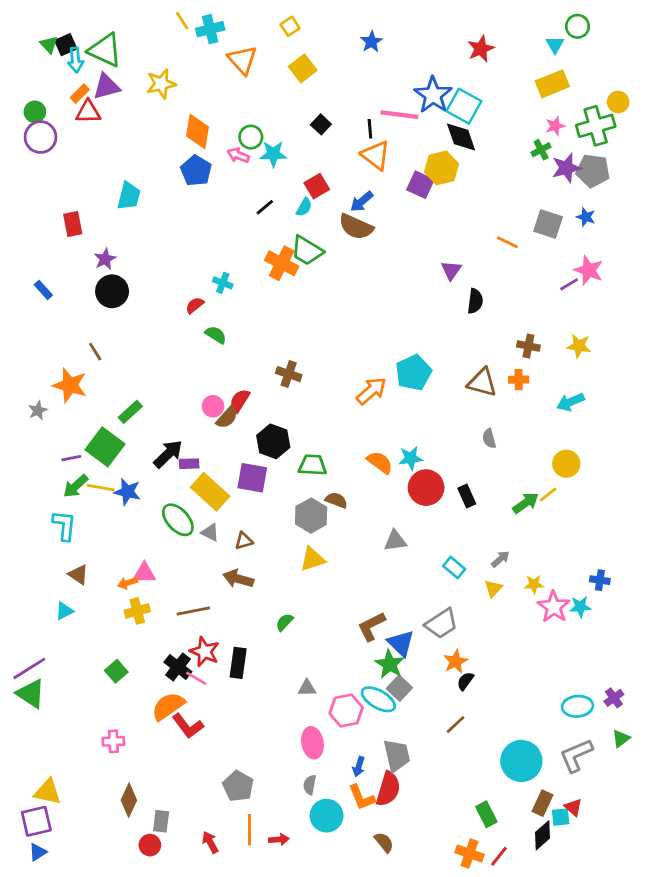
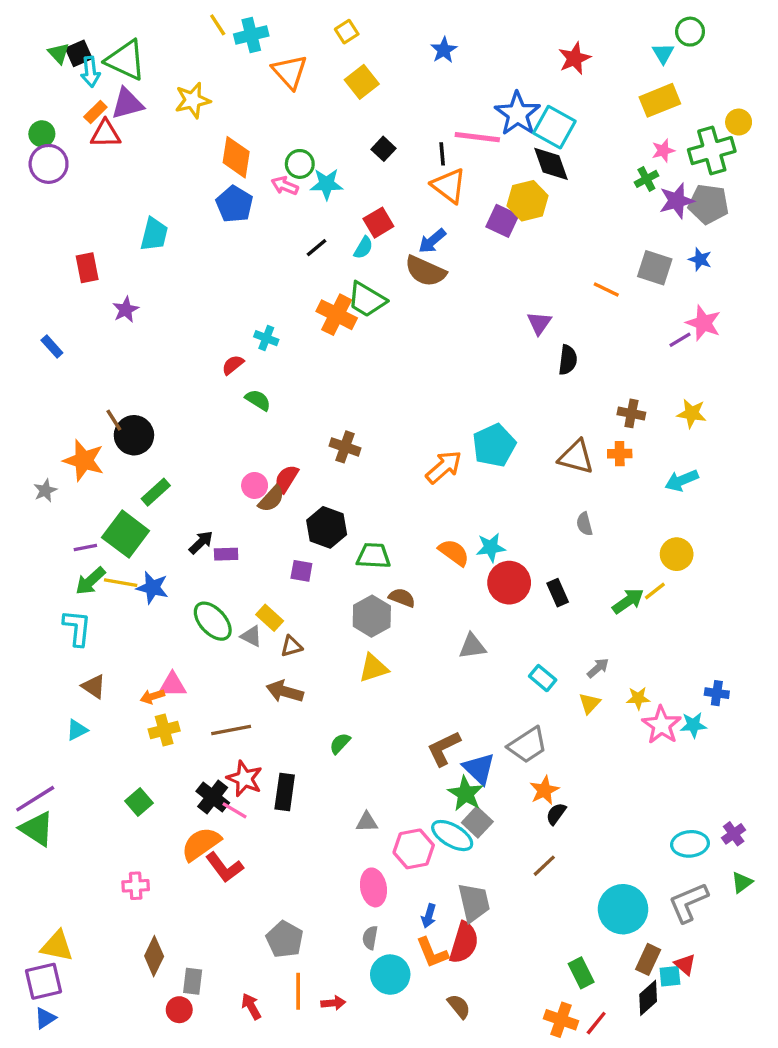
black circle: (112, 291) -> (134, 435), moved
black arrow: (168, 454) -> (201, 542), size x0.7
purple square: (252, 478) -> (301, 571), size x0.6
yellow rectangle: (210, 492) -> (270, 618), moved, size x0.6

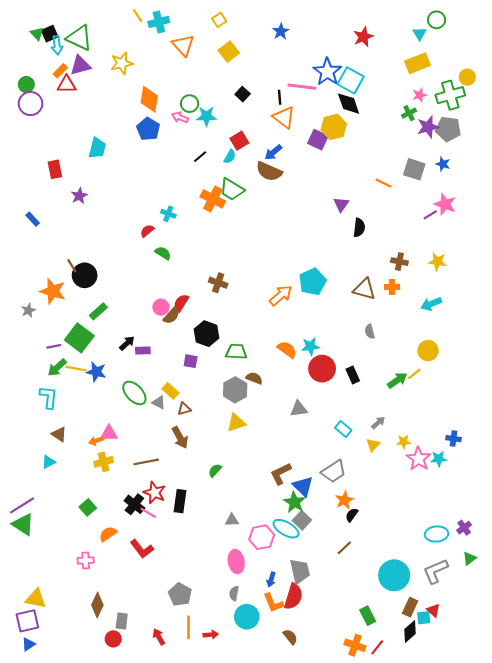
brown arrow: (285, 691) -> (180, 438), turned -135
orange semicircle: (201, 844) -> (108, 534), moved, size x0.7

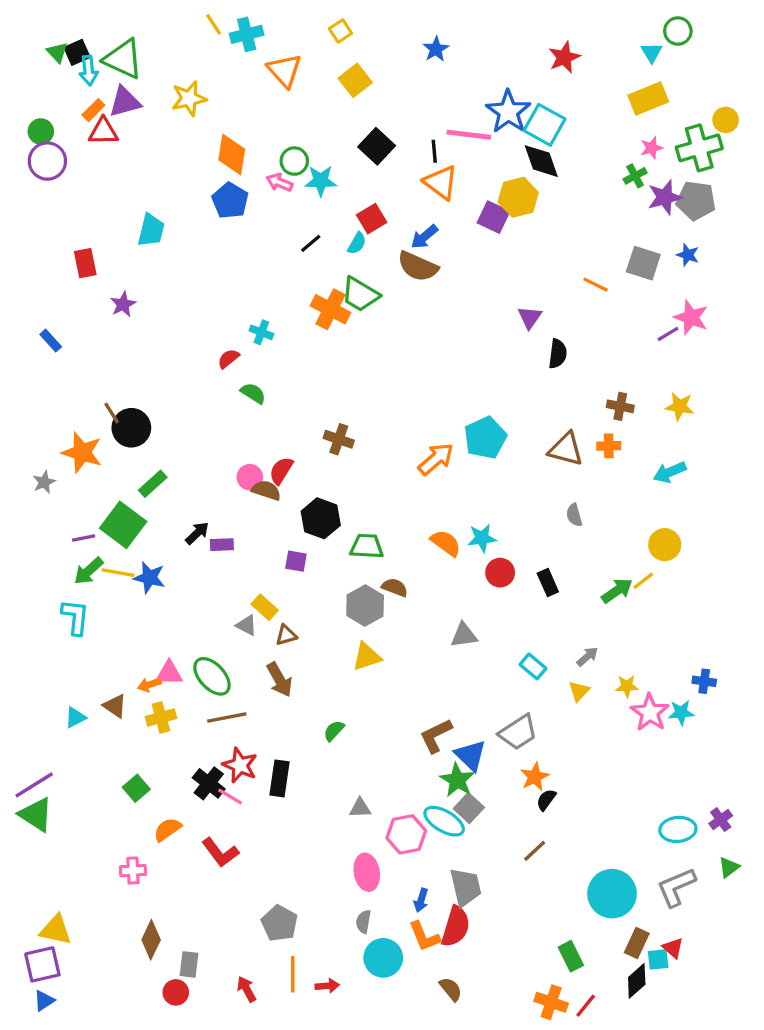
black square: (243, 94) -> (377, 146), size x1.5
brown semicircle: (172, 316) -> (266, 490), turned -114
red circle: (322, 369) -> (500, 573), size x0.7
green ellipse: (134, 393) -> (212, 676), moved
brown triangle: (59, 434) -> (115, 706), moved

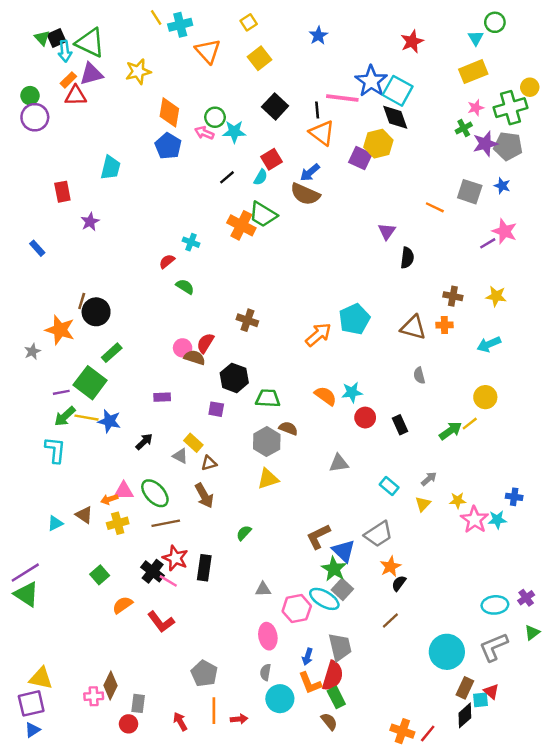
brown line: (112, 413) -> (82, 301), turned 49
black arrow: (197, 533) -> (144, 442), moved
pink cross: (133, 871) -> (94, 696), moved
green rectangle: (571, 956) -> (336, 697), moved

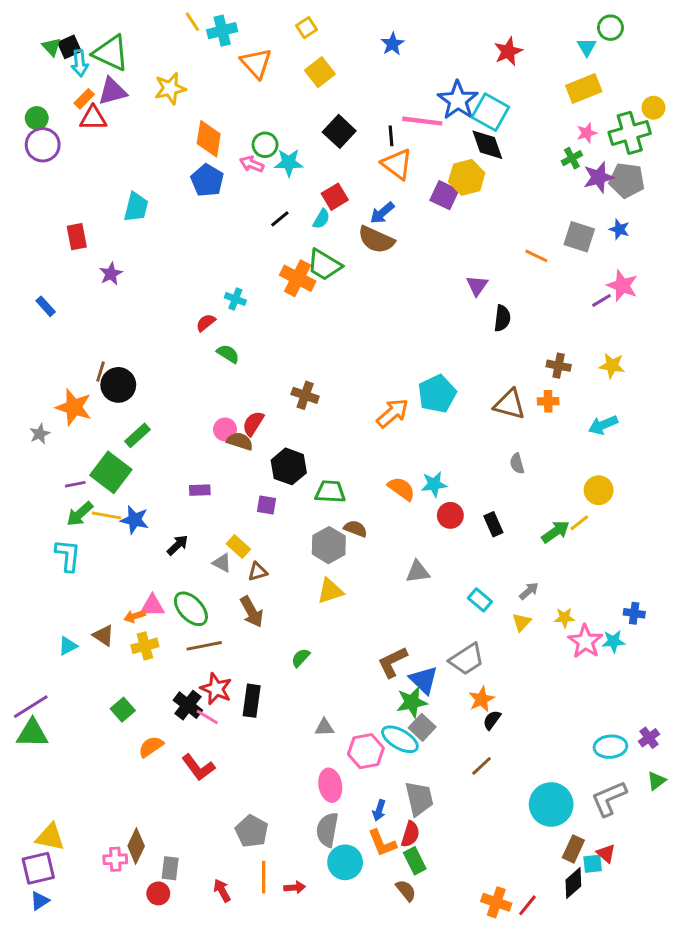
green star: (334, 569) -> (412, 702), turned 30
green triangle: (26, 594) -> (32, 733), turned -32
gray semicircle: (265, 672) -> (327, 830), size x1.6
red semicircle: (333, 676) -> (410, 834), size x0.7

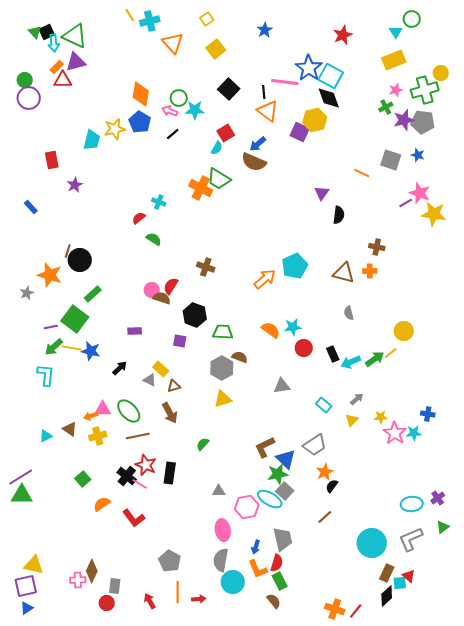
yellow star: (170, 88) -> (115, 129), moved
black line: (280, 219) -> (173, 134), moved
yellow star: (612, 366) -> (434, 214), moved, size x1.4
cyan arrow: (603, 425) -> (351, 362), moved

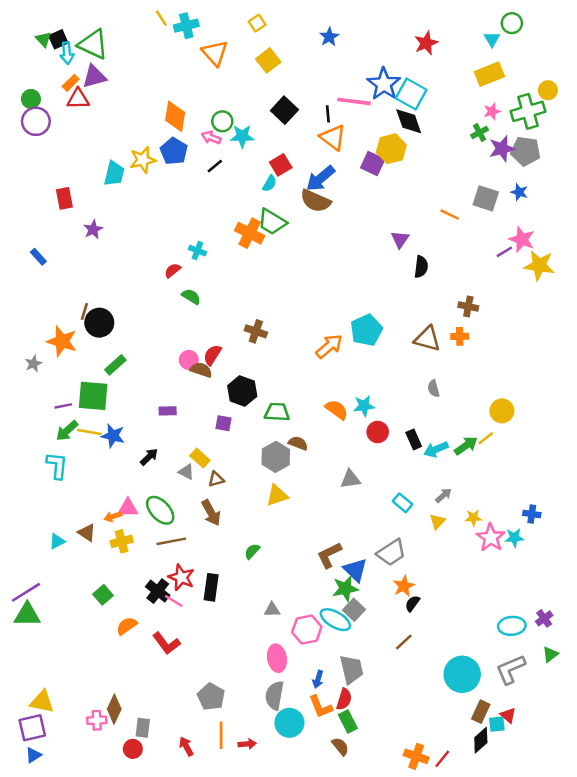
blue arrow: (258, 144) -> (320, 178), size x1.4
green square: (75, 319) -> (93, 396), turned -32

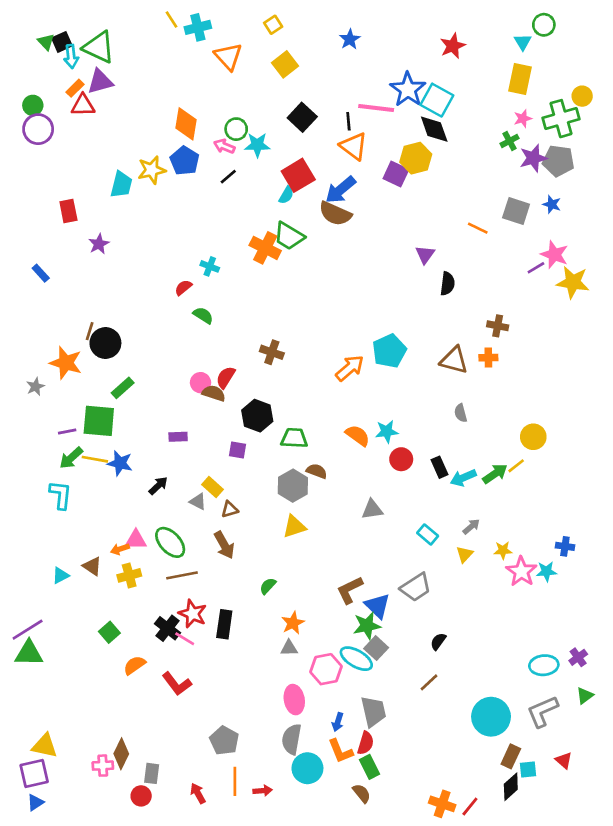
yellow rectangle: (489, 74) -> (520, 79), turned -56
red square: (281, 165) -> (298, 175), size x1.4
orange star: (404, 586) -> (293, 623), moved
red triangle: (508, 715) -> (564, 760), moved

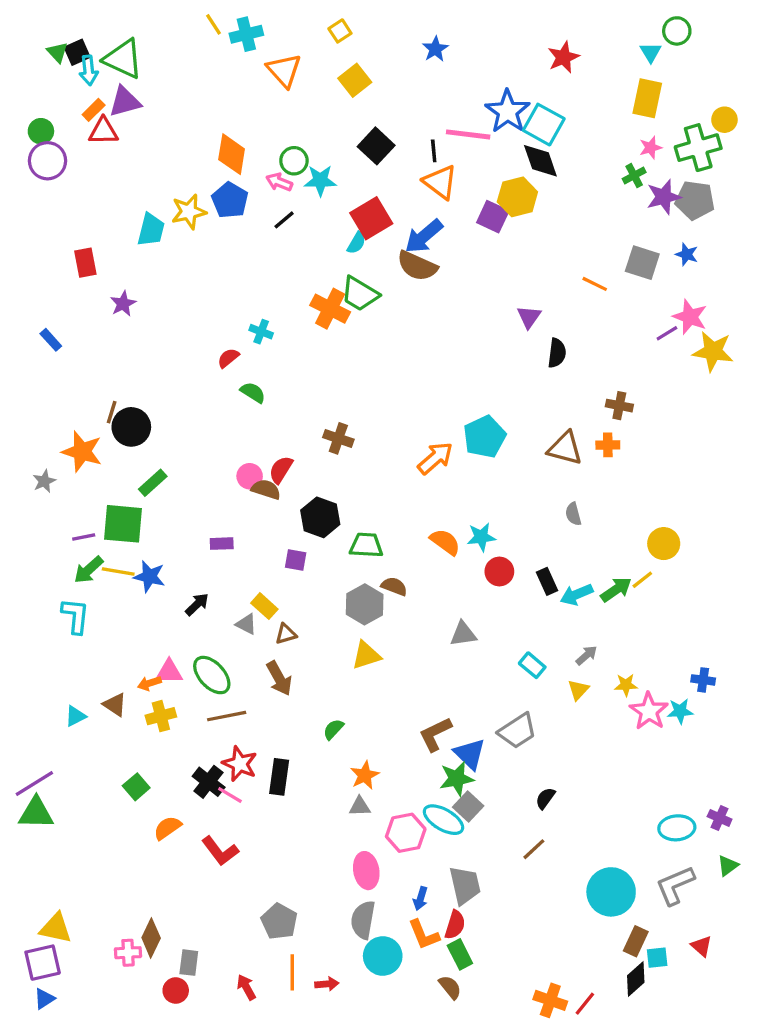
purple cross: (578, 657) -> (720, 818), turned -30

